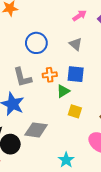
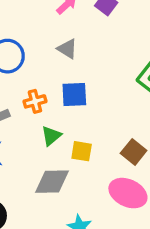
green triangle: (63, 91) -> (51, 136), moved
gray diamond: (36, 130) -> (52, 182), moved

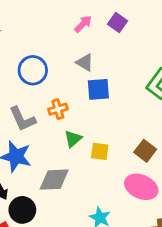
blue square: (74, 94) -> (98, 89), moved
gray diamond: (52, 182) -> (54, 180), moved

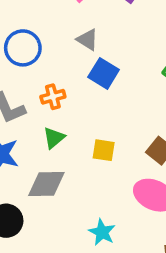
blue square: (98, 89) -> (104, 73), turned 35
green triangle: (73, 139) -> (54, 138), moved

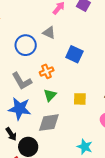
gray triangle: (87, 40) -> (49, 33), moved

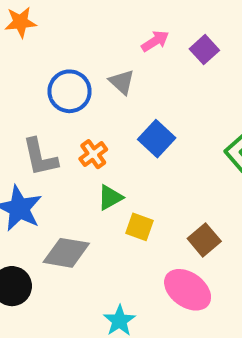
orange cross: (47, 71) -> (93, 154), turned -32
green triangle: (50, 95) -> (110, 198), moved

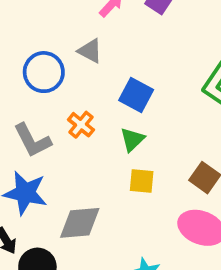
green triangle: (110, 198) -> (132, 139), moved

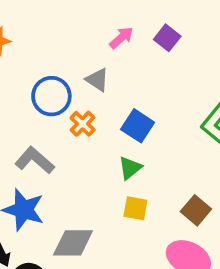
orange cross: (81, 125) -> (83, 124), moved
gray L-shape: (32, 140) -> (35, 160), turned 153

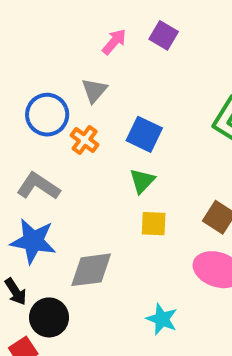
gray triangle: (97, 80) -> (94, 90), turned 45

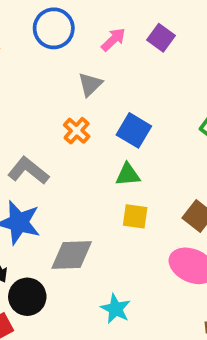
blue circle: (47, 115) -> (54, 28), moved
green triangle: (142, 181) -> (128, 175), turned 36
cyan star: (162, 319) -> (116, 309), moved

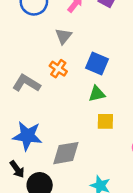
gray L-shape: (28, 171) -> (26, 83), moved

